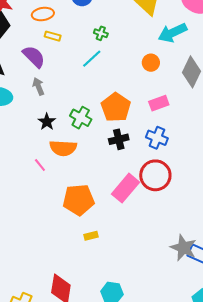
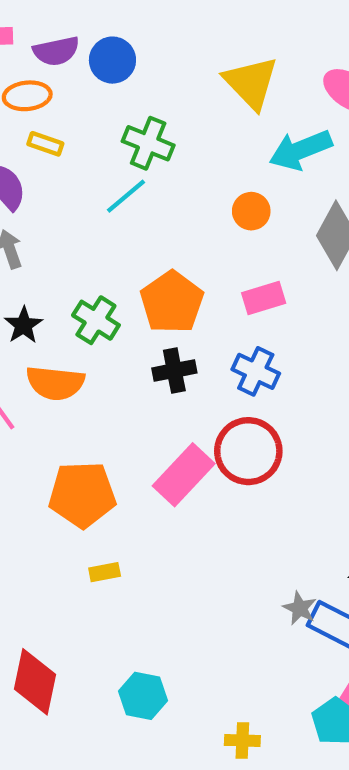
green cross: (101, 33) -> (148, 143), size x1.6
gray star: (183, 248) -> (300, 608), size x0.6

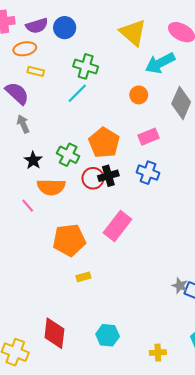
red circle: (248, 451) -> (93, 178), moved, size x0.7

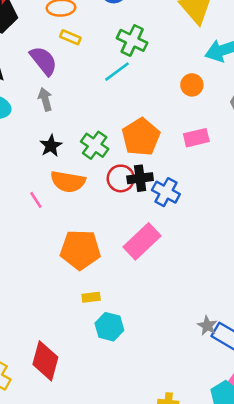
blue cross: (148, 173) -> (166, 192), moved
cyan hexagon: (108, 335) -> (109, 327), moved

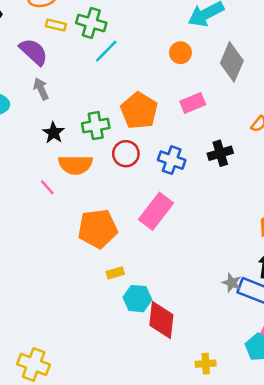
green cross: (132, 40) -> (91, 23), moved
green cross: (95, 145) -> (96, 126), turned -36
black cross: (140, 178) -> (220, 153), moved
red diamond: (45, 361) -> (161, 320), moved

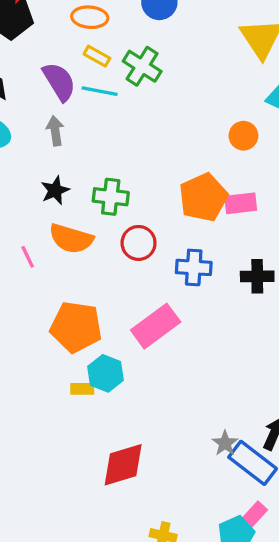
cyan line: (106, 51) -> (100, 91), moved, turned 40
orange pentagon: (139, 111) -> (203, 197), moved
blue cross: (172, 160) -> (194, 267), turned -32
cyan hexagon: (137, 299) -> (105, 373), moved
red diamond: (161, 320) -> (123, 465), turned 51

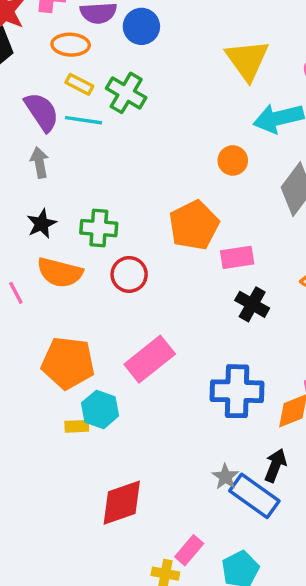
pink rectangle: (241, 203) -> (237, 257), moved
blue cross: (194, 267) -> (237, 391), moved, size x1.4
black cross: (257, 276) -> (252, 304), turned 32
pink rectangle: (253, 516) -> (189, 550), moved

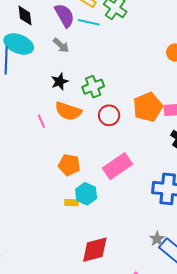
gray arrow: (39, 163) -> (61, 45), turned 138
orange pentagon: (194, 225) -> (148, 107), moved
green cross: (99, 228) -> (93, 87), turned -30
orange pentagon: (68, 363) -> (69, 165), size x0.7

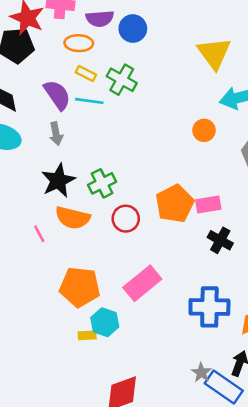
gray arrow: (61, 45) -> (56, 134), turned 42
black star: (60, 82) -> (58, 181), size x1.5
orange pentagon: (69, 165) -> (80, 287), size x1.4

